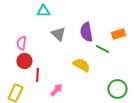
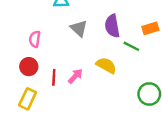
red circle: (24, 61) -> (29, 67), moved
pink arrow: (56, 90) -> (75, 76), moved

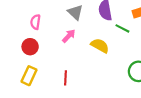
pink arrow: (75, 76) -> (69, 36), moved
red line: (54, 77) -> (66, 78), moved

